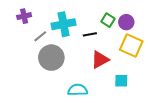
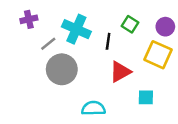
purple circle: (126, 22) -> (165, 27), moved
cyan cross: (64, 24) -> (76, 29), turned 35
black line: (90, 34) -> (108, 41), turned -72

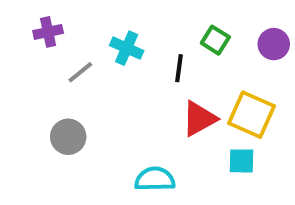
cyan cross: (76, 29) -> (127, 48), size x0.7
yellow square: (158, 55) -> (252, 115), moved
gray circle: (62, 69) -> (68, 137), moved, size x0.7

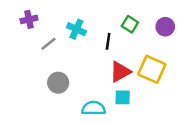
gray circle: (68, 137) -> (58, 83), moved
cyan square: (241, 161) -> (123, 97), moved

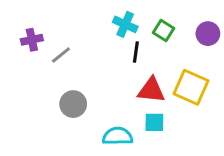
purple cross: (29, 19) -> (32, 40), moved
cyan cross: (76, 29) -> (125, 24), moved
red triangle: (120, 72) -> (151, 90), turned 35

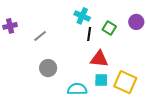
green square: (164, 31) -> (109, 28), moved
purple cross: (32, 40) -> (10, 26), moved
yellow square: (191, 87) -> (125, 82), moved

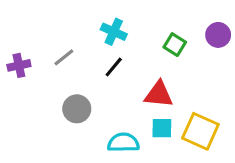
cyan cross: (82, 16) -> (114, 32), moved
purple cross: (10, 26) -> (19, 65), moved
black line: (89, 34) -> (114, 67), moved, turned 32

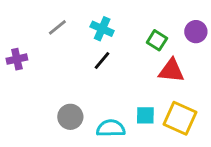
gray line: (64, 57) -> (57, 27), moved
red triangle: (159, 94) -> (171, 71), moved
gray circle: (77, 109) -> (70, 117), moved

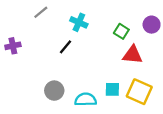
gray line: (57, 27) -> (41, 12), moved
black line: (102, 61) -> (65, 47), moved

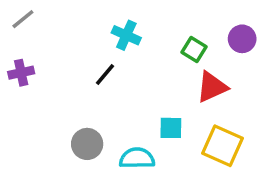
gray line: (41, 12) -> (23, 19), moved
red triangle: (133, 55) -> (212, 87), turned -30
cyan square: (112, 89) -> (171, 128), moved

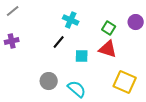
red triangle: (212, 87) -> (108, 49), moved, turned 42
cyan square: (171, 128) -> (82, 56), moved
cyan semicircle: (137, 158) -> (77, 89), turned 42

